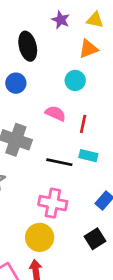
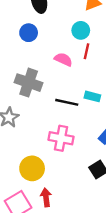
red line: (83, 124) -> (87, 51), moved
yellow circle: (40, 237) -> (32, 168), moved

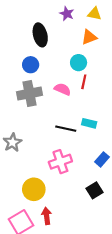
gray cross: (29, 83) -> (30, 93), moved, turned -30
pink cross: (61, 138) -> (60, 162), turned -30

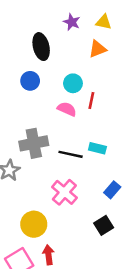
cyan circle: (79, 63) -> (73, 83), moved
gray cross: (30, 93) -> (34, 143), moved
pink cross: (60, 162) -> (64, 192), turned -30

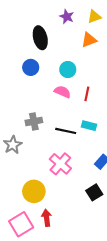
yellow triangle: (104, 22) -> (94, 17), turned -32
red line: (91, 100) -> (87, 94), moved
gray cross: (34, 143) -> (34, 121), size x0.7

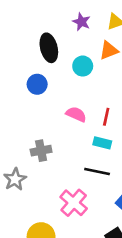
cyan circle: (68, 70) -> (83, 66), moved
cyan rectangle: (89, 126) -> (102, 143), moved
black line: (66, 131) -> (97, 171), moved

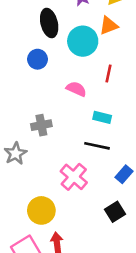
cyan circle: (83, 66) -> (83, 41), size x1.5
red line: (106, 117) -> (109, 73), moved

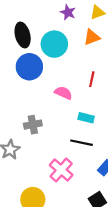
black ellipse: (49, 23) -> (23, 35), moved
cyan circle: (83, 41) -> (54, 44), moved
blue circle: (37, 59) -> (29, 67), size x1.5

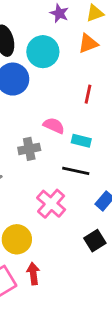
pink semicircle: (63, 93) -> (54, 126), moved
gray cross: (33, 125) -> (29, 149), moved

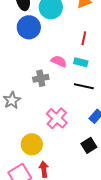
cyan rectangle: (81, 141) -> (81, 62), moved
black line: (76, 171) -> (84, 86), moved

